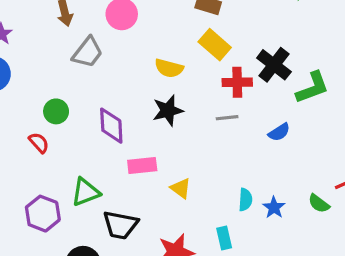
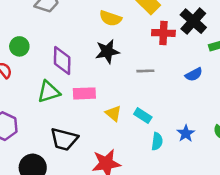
gray line: (227, 118) -> (145, 71), moved
green triangle: (86, 192) -> (49, 92), moved
cyan semicircle: (245, 200) -> (157, 141), moved
cyan rectangle: (224, 238) -> (143, 116), moved, turned -48

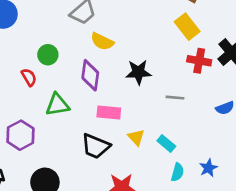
yellow semicircle: (111, 18) -> (102, 41), moved
green triangle: (49, 92) -> (57, 105), moved
black trapezoid: (64, 139) -> (96, 146), moved

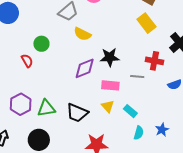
red cross: (199, 61) -> (154, 61), moved
purple diamond: (90, 75) -> (85, 68), moved, turned 60
green triangle: (57, 105) -> (46, 108), moved
pink rectangle: (109, 113) -> (110, 85), moved

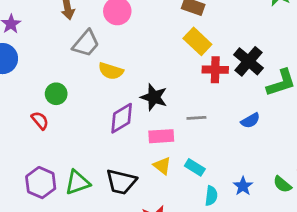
black star: (110, 57) -> (154, 97), turned 30
red cross: (154, 61) -> (215, 70), moved

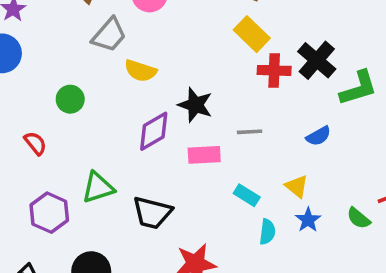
red semicircle: (40, 120) -> (35, 143), moved
yellow triangle: (162, 166) -> (297, 186), moved
green triangle: (77, 182) -> (98, 188), moved

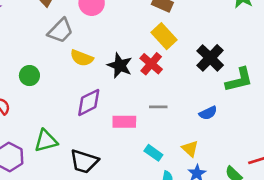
red cross: (274, 70) -> (151, 64), moved, turned 35
black star: (195, 105) -> (120, 65), moved

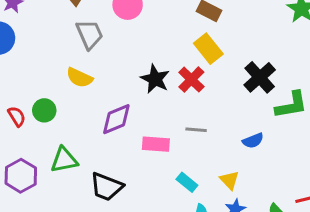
gray trapezoid: (60, 31) -> (90, 34), turned -72
yellow semicircle: (82, 58) -> (79, 78), moved
green circle: (29, 76) -> (44, 110), moved

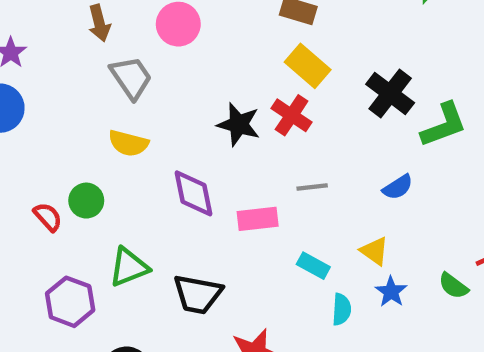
purple diamond: (116, 119) -> (193, 193), turned -68

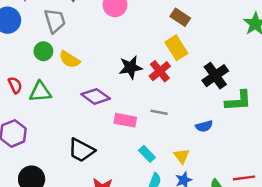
gray trapezoid: (131, 78) -> (55, 21), moved
black star: (239, 124) -> (131, 67), turned 30
purple diamond: (193, 193) -> (96, 96), turned -60
green circle: (86, 201) -> (43, 51), moved
green triangle: (129, 267) -> (40, 92), moved

